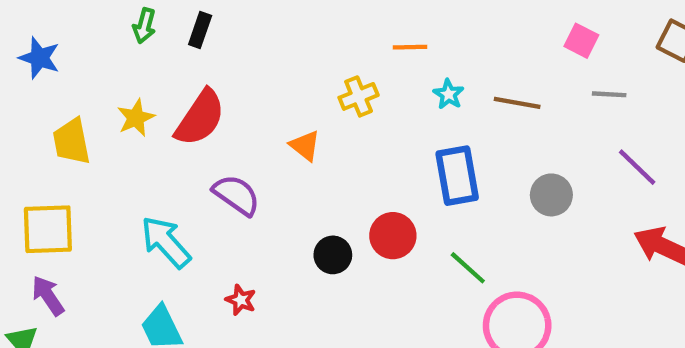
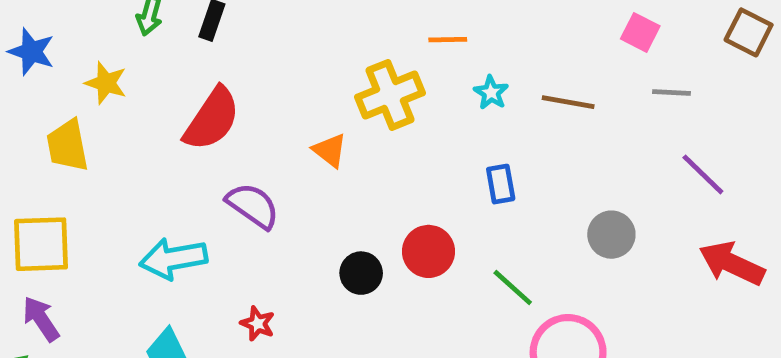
yellow cross: (359, 96) -> (390, 95), size x1.5
yellow star: (136, 118) -> (106, 83), moved, turned -30
blue rectangle: (457, 176) -> (501, 184), size x0.6
gray circle: (551, 195) -> (611, 235), moved
cyan arrow: (166, 242) -> (173, 259), turned -58

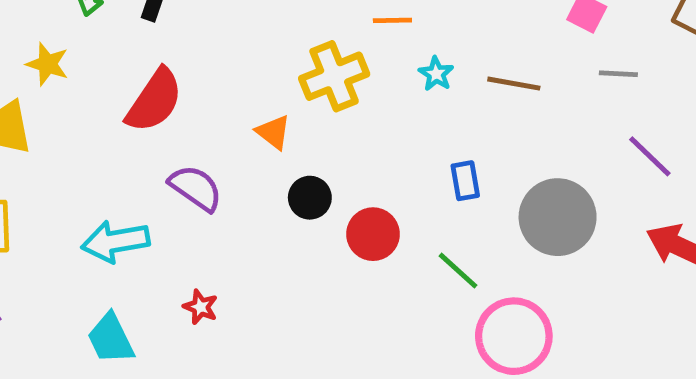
blue rectangle: (501, 184) -> (465, 181), moved
gray circle: (611, 235) -> (558, 217), size x1.6
black circle: (361, 273) -> (310, 198), moved

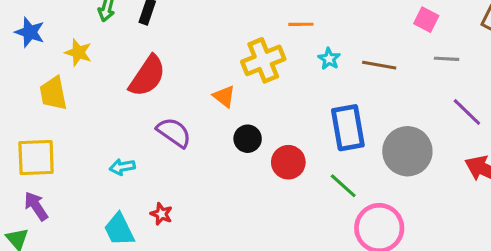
blue rectangle: (465, 181) -> (348, 128), size x1.8
cyan arrow: (115, 241) -> (122, 167), size x0.6
red star: (201, 307) -> (161, 214), moved

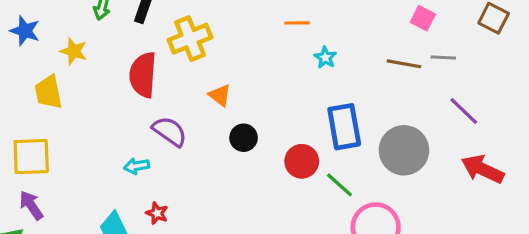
yellow cross: (263, 60) -> (190, 39), moved
brown line: (379, 65) -> (404, 64), moved
red semicircle: (147, 76) -> (143, 75), turned 150
red circle: (288, 162) -> (302, 161), moved
cyan arrow: (122, 167) -> (137, 166), moved

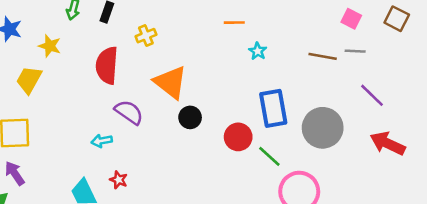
pink square: (423, 18) -> (351, 19), moved
yellow cross: (190, 39) -> (146, 36), size x0.6
yellow trapezoid: (49, 92) -> (29, 80), turned 40
orange triangle: (220, 95) -> (171, 82), size x1.8

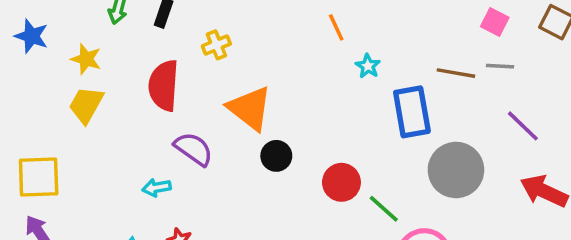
orange line: (234, 23) -> (336, 27), turned 66
yellow trapezoid: (29, 80) -> (86, 105), moved
blue rectangle: (273, 108) -> (412, 112), moved

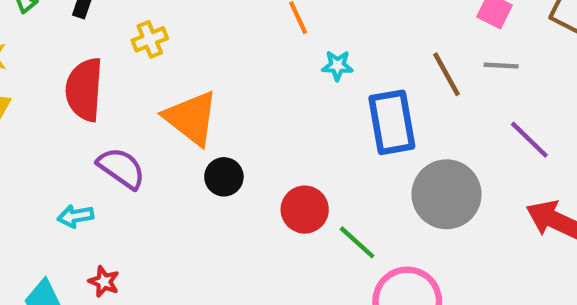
cyan star: (368, 66) -> (337, 66), turned -30
brown line: (456, 73) -> (447, 74), turned 51

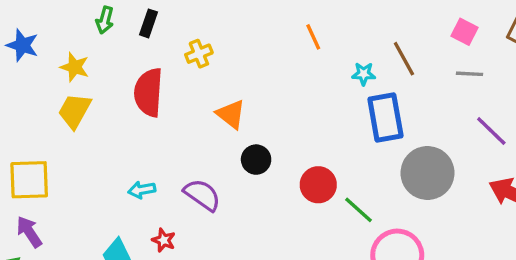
cyan star: (337, 66) -> (364, 74), moved
brown line: (447, 74) -> (404, 59), moved
orange triangle: (191, 118) -> (231, 114), size x0.7
purple semicircle: (121, 168) -> (202, 195), moved

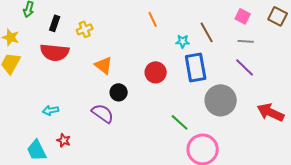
black rectangle: (149, 23) -> (55, 23), moved
red semicircle: (149, 92) -> (55, 52), turned -88
purple line: (491, 131) -> (245, 67), moved
red circle: (318, 185) -> (156, 72), moved
purple semicircle: (202, 195) -> (103, 113), moved

